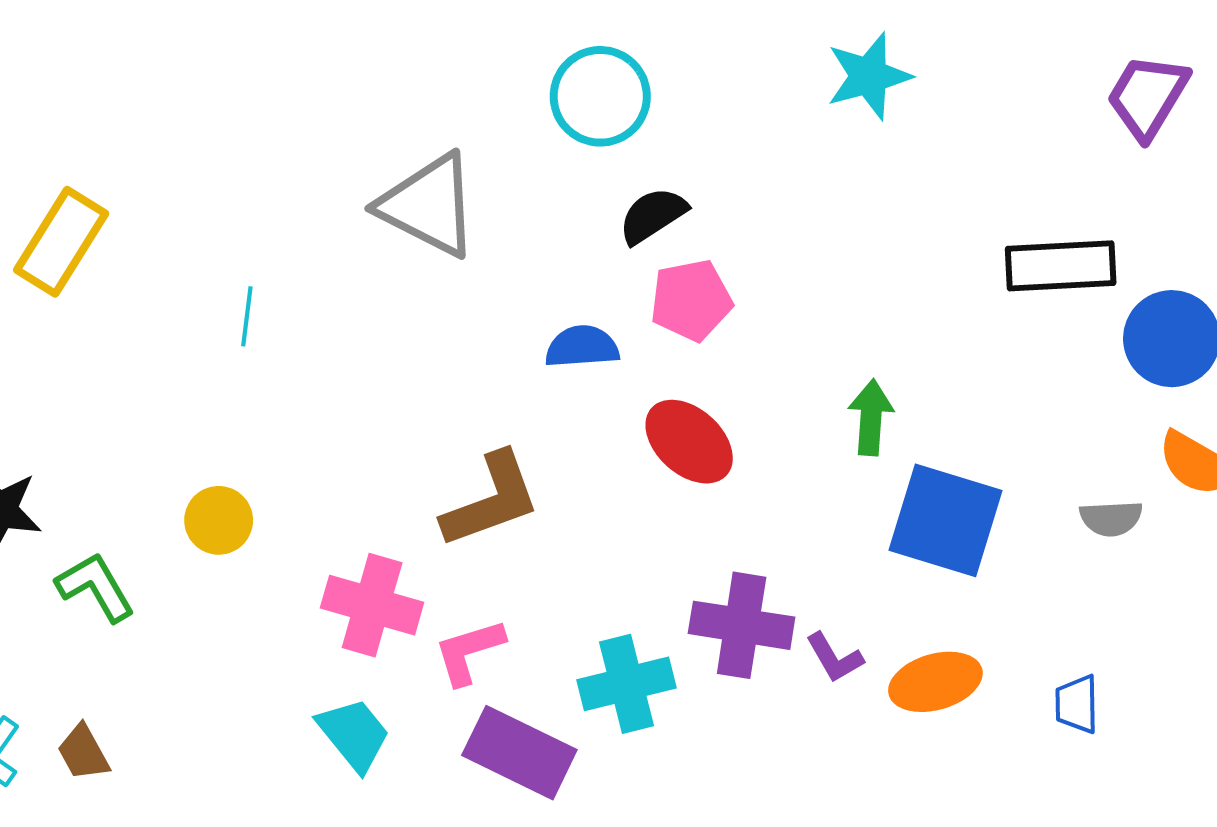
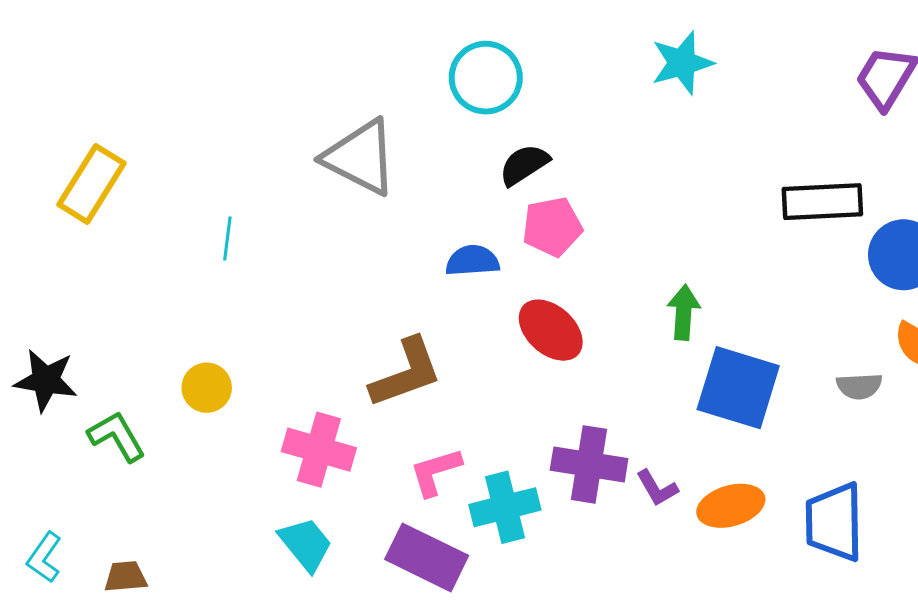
pink L-shape: (469, 652) -> (436, 472), moved
blue trapezoid: (1077, 704) -> (834, 522), size x1.8
brown trapezoid: (83, 753) -> (125, 577), moved, turned 114

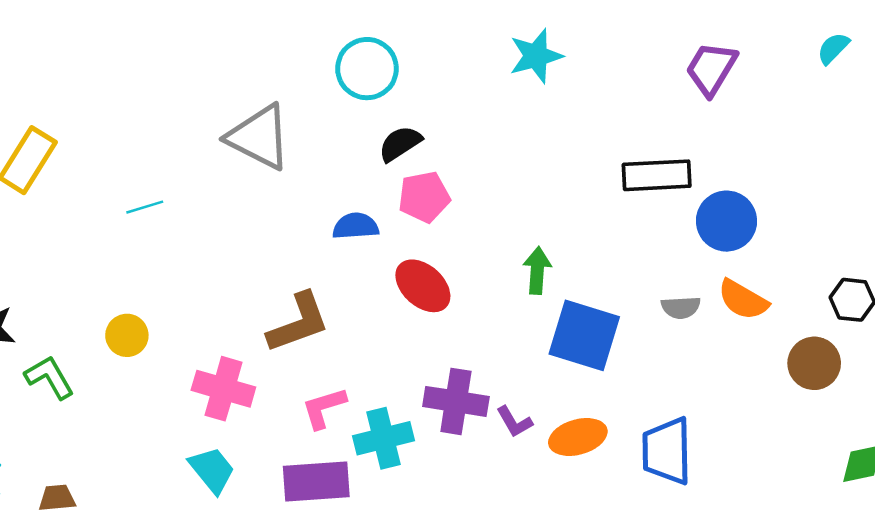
cyan line: (227, 239) -> (145, 207), turned 66
gray semicircle: (859, 386) -> (681, 307), moved
purple rectangle: (427, 557) -> (316, 481), turned -30

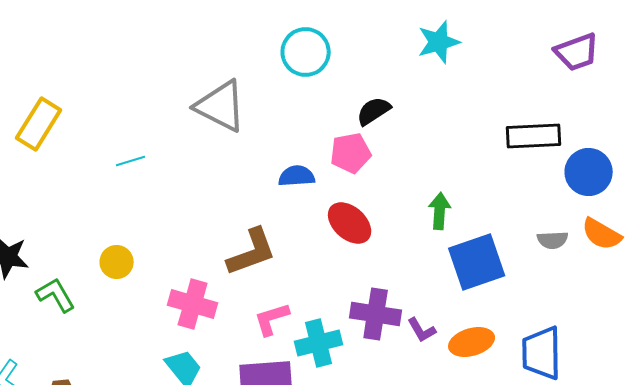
purple trapezoid: (711, 69) -> (577, 52), turned -141
black semicircle: (400, 144) -> (374, 111), moved
blue square: (584, 335) -> (477, 262), turned -36

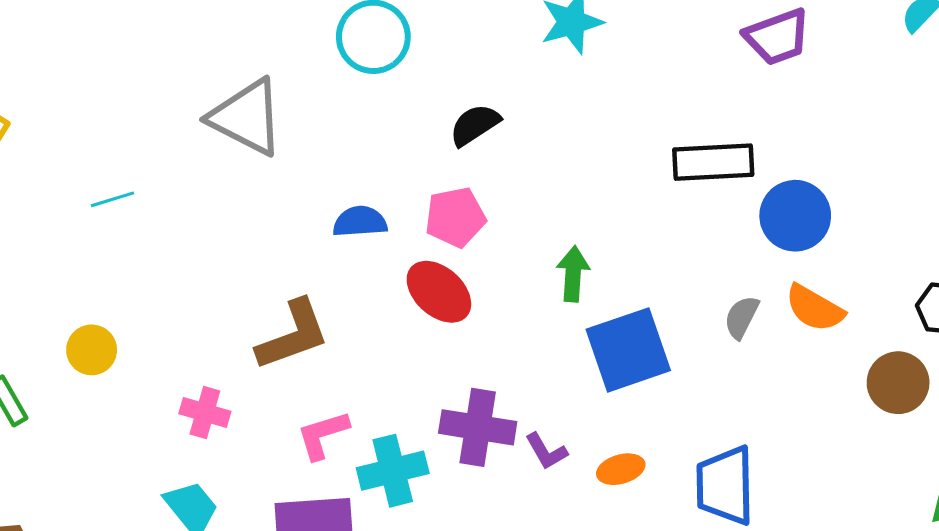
pink pentagon: (351, 153) -> (455, 217), moved
gray semicircle: (553, 240) -> (742, 317), turned 120
pink cross: (193, 304) -> (205, 412), size x0.7
orange ellipse: (472, 342) -> (621, 469), size x0.7

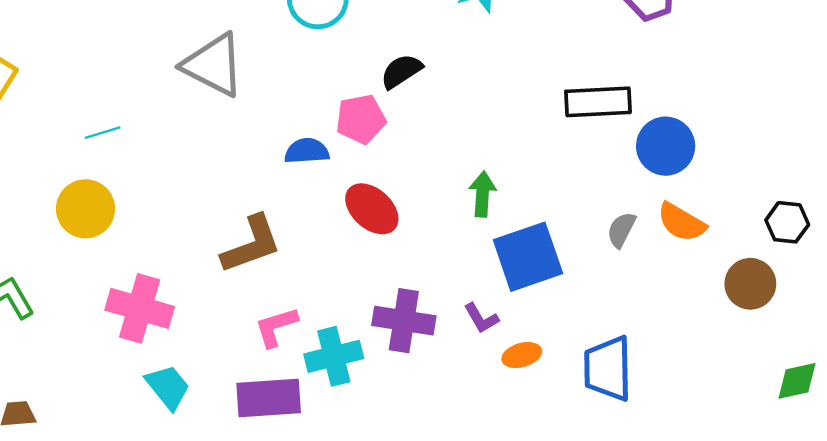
pink pentagon: (455, 217) -> (361, 119), moved
yellow circle: (92, 350) -> (86, 209), moved, size x1.4
pink cross: (205, 412) -> (140, 308), moved, size x1.6
purple L-shape: (546, 451) -> (481, 318), moved

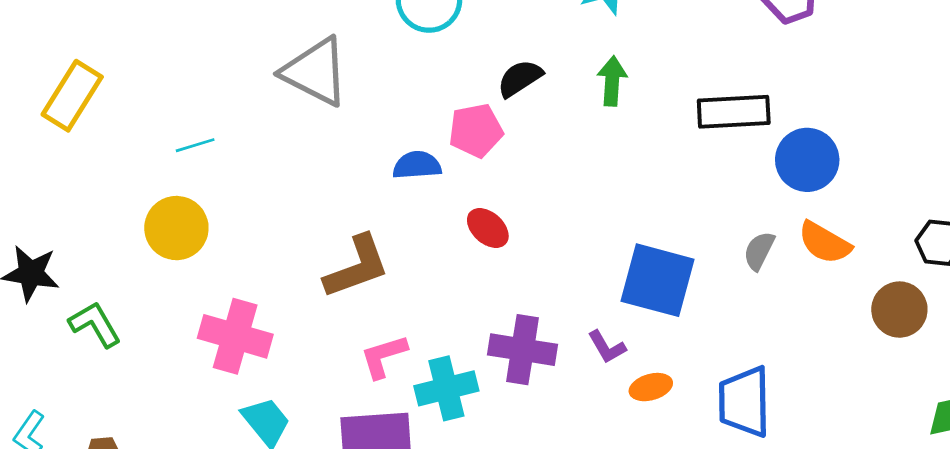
green arrow: (482, 194) -> (612, 81), moved
red ellipse: (372, 209) -> (488, 228), size x0.7
blue square: (528, 257) -> (658, 280), turned 34

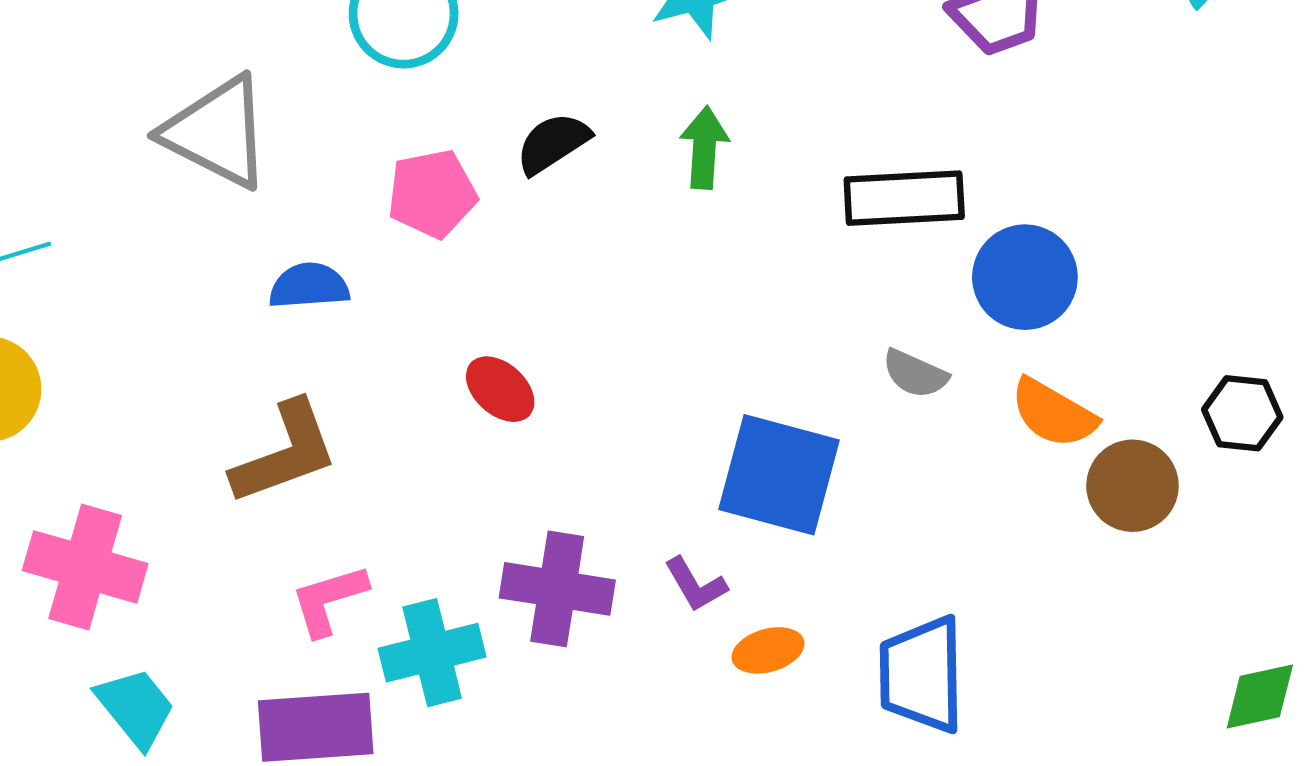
pink pentagon: (476, 130) -> (432, 194), moved
blue semicircle: (417, 165) -> (309, 286), moved
gray semicircle: (759, 251) -> (915, 374), moved, turned -93
brown circle: (899, 310) -> (1132, 486), moved

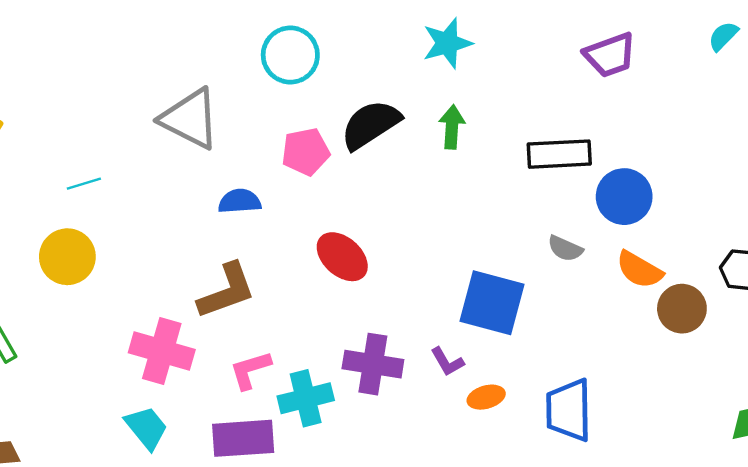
black semicircle: (553, 143) -> (371, 125), size x1.5
red ellipse: (500, 389) -> (342, 257), size x1.4
pink cross: (85, 567) -> (162, 351), moved

